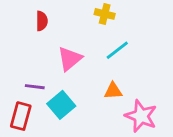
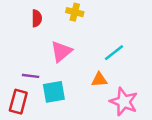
yellow cross: (105, 14) -> (75, 12), moved
cyan line: (117, 50) -> (114, 53), moved
cyan square: (61, 105) -> (54, 92), turned 30

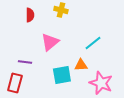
cyan square: (54, 92) -> (62, 75), moved

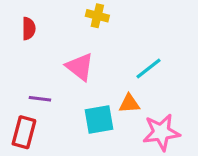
red semicircle: (30, 15) -> (29, 29), moved
pink triangle: (50, 42) -> (80, 67), turned -42
pink star: (101, 83) -> (161, 132), turned -30

